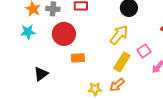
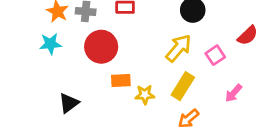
pink square: (144, 51) -> (215, 55), moved
orange arrow: (117, 85) -> (188, 119), moved
yellow star: (95, 89) -> (145, 95), moved

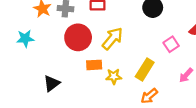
cyan star: (50, 44) -> (25, 39), moved
yellow arrow: (179, 48) -> (112, 39), moved

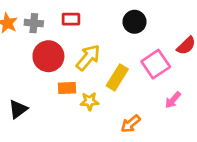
pink square: (171, 44) -> (156, 64), size x1.5
yellow rectangle: (145, 70) -> (117, 77), moved

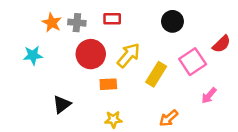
yellow star: (89, 101) -> (113, 119), moved

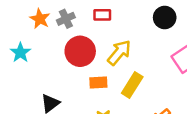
gray cross: (77, 23) -> (66, 19), turned -30
cyan star: (33, 55) -> (20, 53), turned -30
yellow rectangle: (156, 74) -> (132, 85), moved

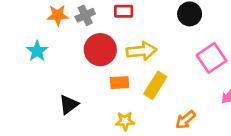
orange star: (40, 19) -> (58, 15), turned -30
yellow arrow: (119, 53) -> (142, 51), turned 44

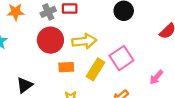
gray cross: (85, 15) -> (48, 12), moved
pink square: (212, 58) -> (121, 58), moved

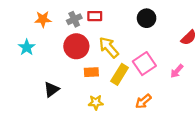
yellow arrow: (84, 41) -> (109, 47), turned -125
pink arrow: (156, 77) -> (177, 71), moved

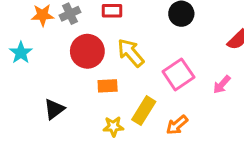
gray cross: (74, 19) -> (70, 14), moved
yellow rectangle: (120, 74) -> (144, 111), moved

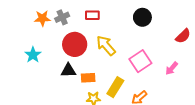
cyan star: (21, 53) -> (33, 55), moved
orange rectangle: (108, 86) -> (88, 78), moved
black triangle: (54, 109) -> (68, 70), moved, turned 35

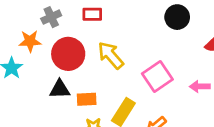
black circle: (142, 17) -> (177, 17), moved
orange star: (42, 18) -> (30, 41), moved
pink arrow: (172, 68) -> (200, 86), turned 48

